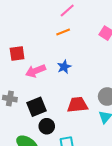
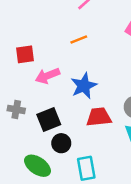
orange line: (63, 32) -> (79, 39), moved
blue star: (64, 67) -> (84, 86), moved, size x1.5

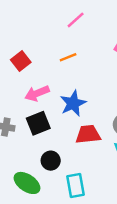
red square: (25, 54) -> (21, 61), moved, turned -30
black square: (49, 119) -> (38, 123), moved

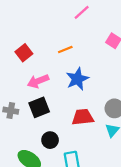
pink line: (76, 20) -> (82, 12), moved
blue star: (73, 103) -> (77, 79), moved

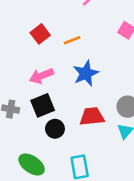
red square: (24, 53) -> (40, 34), moved
black circle: (50, 140) -> (55, 129), moved

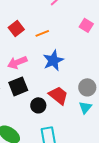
red trapezoid: (92, 116) -> (58, 95), turned 45
black circle: (55, 129) -> (38, 105), moved

